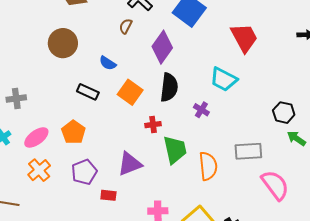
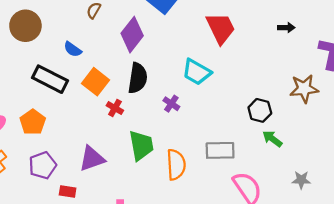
black rectangle: (88, 92) -> (50, 79), size x1.5
red cross: (153, 125) -> (115, 108), moved, turned 35

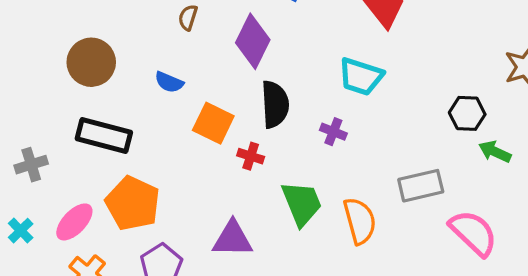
black rectangle: (50, 79) -> (104, 136), moved
orange pentagon: (33, 122) -> (133, 203), size x1.4
purple triangle: (92, 159) -> (233, 239), turned 32

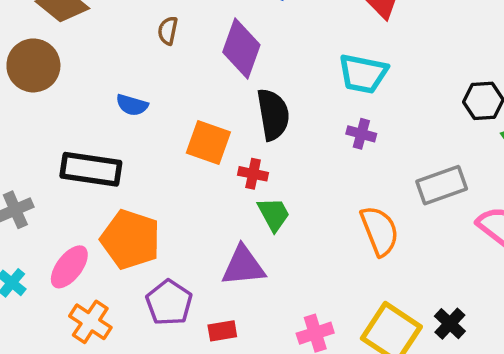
brown circle: (91, 62) -> (33, 65), moved
blue semicircle: (169, 82) -> (132, 105), moved
purple cross: (333, 132) -> (361, 134), moved
green trapezoid: (302, 203) -> (274, 214), moved, size x0.7

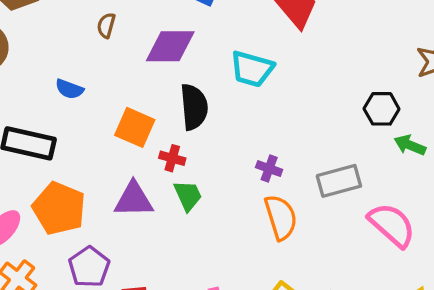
purple diamond: (241, 49) -> (170, 46), turned 66
cyan trapezoid: (363, 74) -> (252, 69), moved
purple cross: (361, 134) -> (269, 169), moved
purple triangle: (243, 266) -> (134, 200), moved

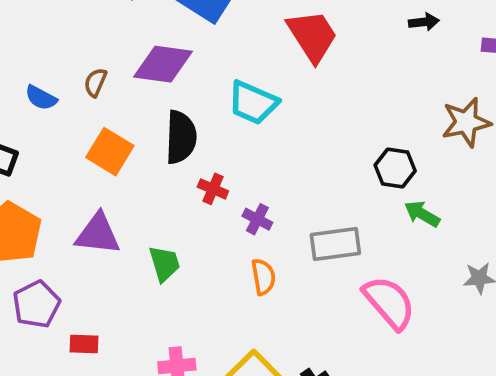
brown semicircle: (106, 25) -> (95, 82), moved
red cross: (172, 158) -> (213, 189), moved
green trapezoid: (188, 195) -> (164, 264), moved
orange semicircle: (281, 217) -> (263, 277), size x0.7

